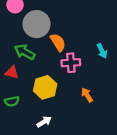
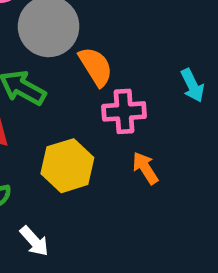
orange arrow: (87, 95) -> (145, 168), moved
white arrow: (44, 122) -> (34, 241), moved, turned 80

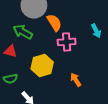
orange arrow: (145, 168) -> (76, 80), moved

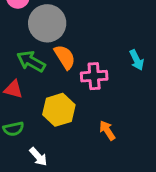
orange semicircle: (54, 23) -> (65, 57), moved

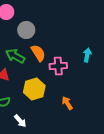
gray circle: (47, 23) -> (26, 30), size x0.7
cyan arrow: (137, 60) -> (87, 55), turned -144

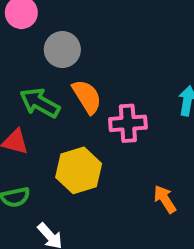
orange arrow: (67, 103) -> (165, 199), moved

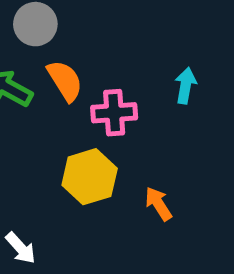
yellow hexagon: (79, 170) -> (90, 177), moved

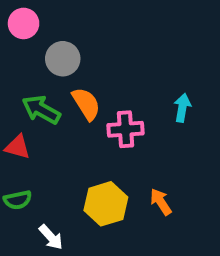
yellow hexagon: (90, 177) -> (106, 204), moved

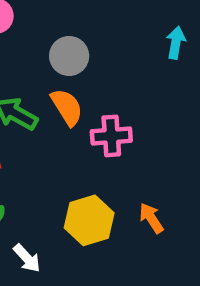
gray circle: (63, 59) -> (69, 56), moved
cyan arrow: (182, 108) -> (176, 43), moved

